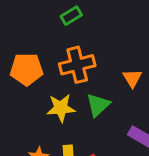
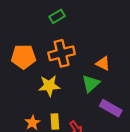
orange triangle: (132, 78) -> (103, 63), turned -32
green triangle: (98, 105) -> (91, 84), moved

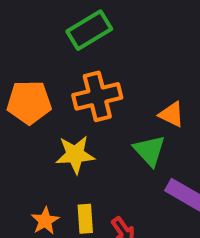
green rectangle: (57, 16) -> (89, 30), size x1.5
green triangle: (91, 84) -> (149, 151), turned -30

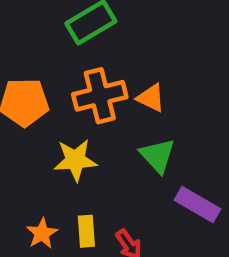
orange triangle: (172, 114) -> (151, 98), moved

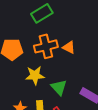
green triangle: (157, 156) -> (59, 87), moved

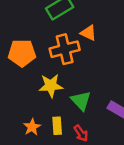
orange triangle: (69, 47) -> (88, 33), moved

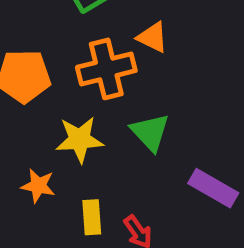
green triangle: (81, 101) -> (150, 132), moved
orange star: (32, 127) -> (38, 186), moved, turned -30

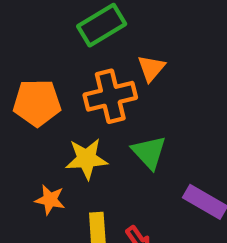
orange triangle: (152, 37) -> (151, 68), turned 44

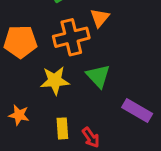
orange star: (50, 200) -> (19, 115), moved

